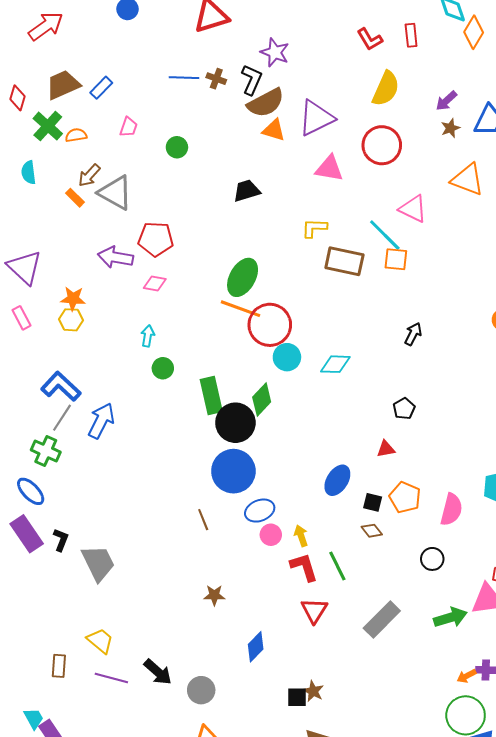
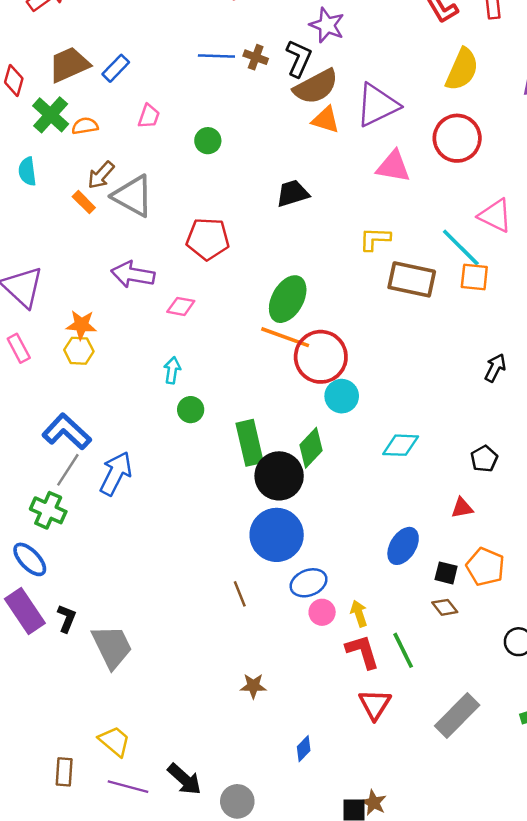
red pentagon: (156, 239) -> (208, 239), moved
cyan diamond: (335, 364) -> (401, 445), moved
blue diamond: (256, 647) -> (304, 749), size x0.7

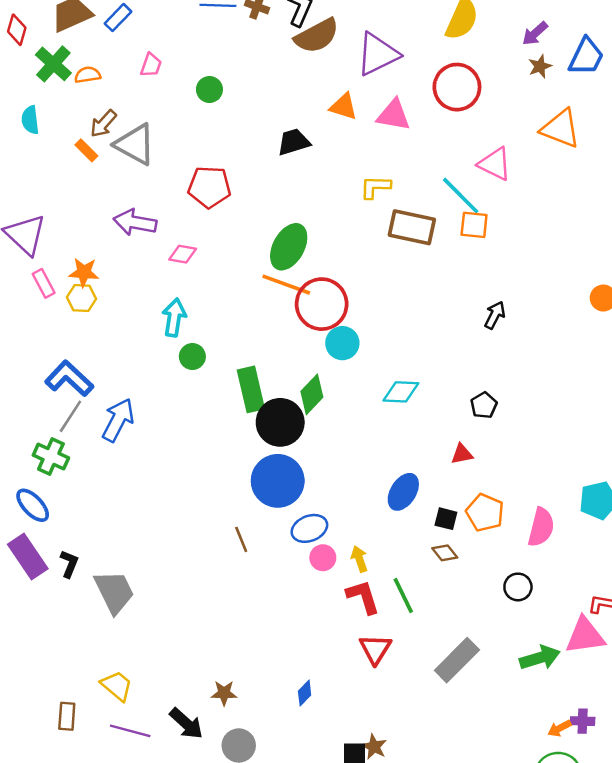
orange triangle: (326, 120) -> (344, 107), moved
pink rectangle: (19, 348) -> (44, 283), moved
cyan arrow: (172, 370) -> (174, 317), size x1.4
brown star: (253, 686) -> (224, 693), moved

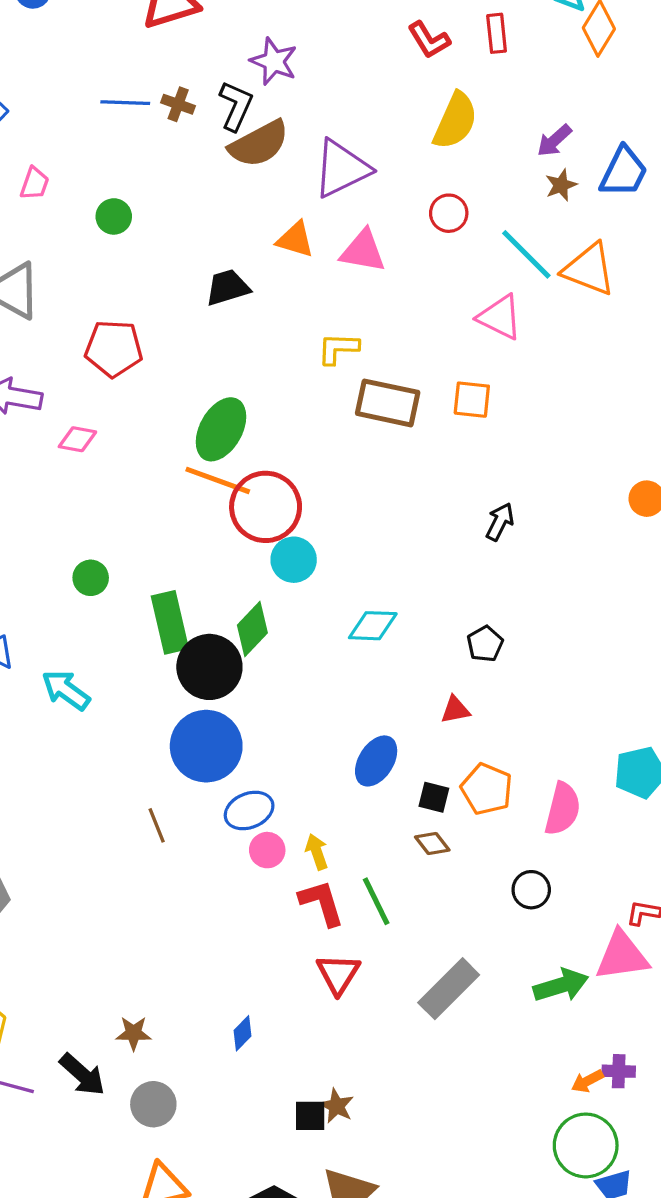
red circle: (457, 87) -> (449, 213), size x0.6
cyan line: (461, 196) -> (526, 254), moved
cyan arrow: (174, 317) -> (66, 690), moved, turned -63

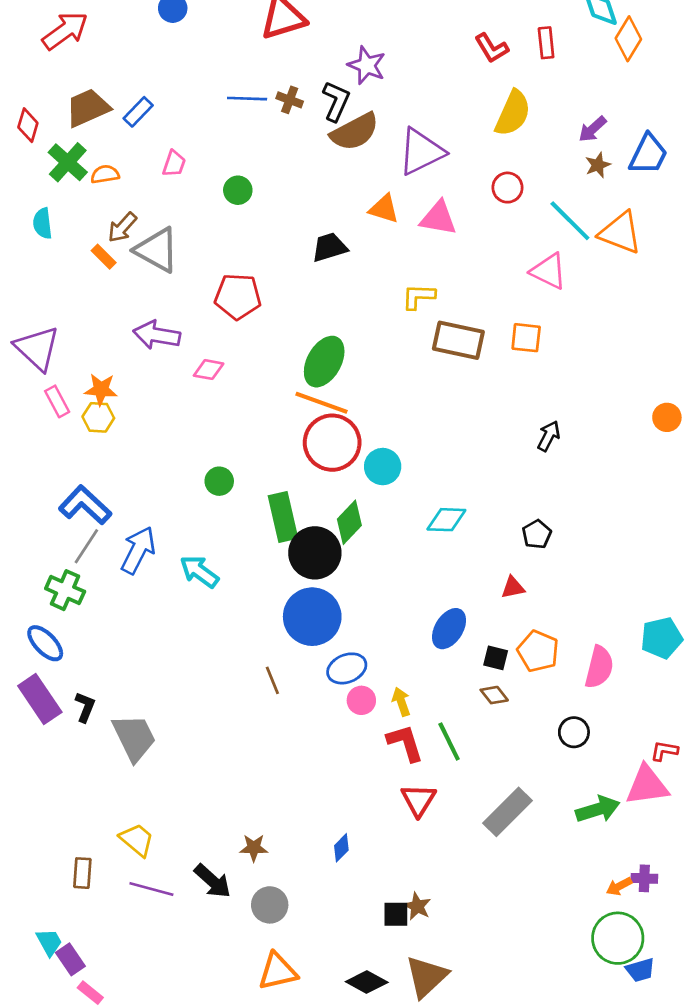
red circle: (266, 507) -> (332, 443), moved

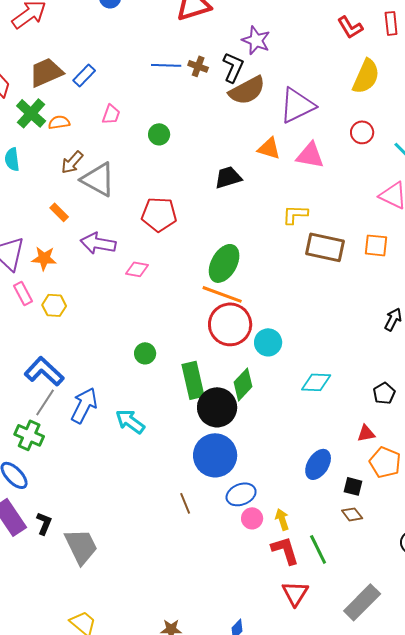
orange rectangle: (104, 257) -> (59, 212), moved
orange star: (101, 389) -> (44, 258), moved
orange pentagon: (538, 651) -> (385, 462), moved

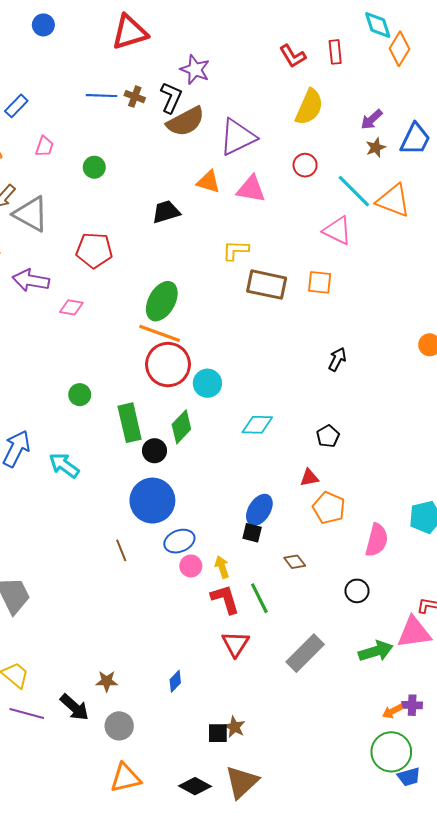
black circle: (217, 407) -> (154, 451), size x0.6
black square: (353, 486) -> (252, 533), moved

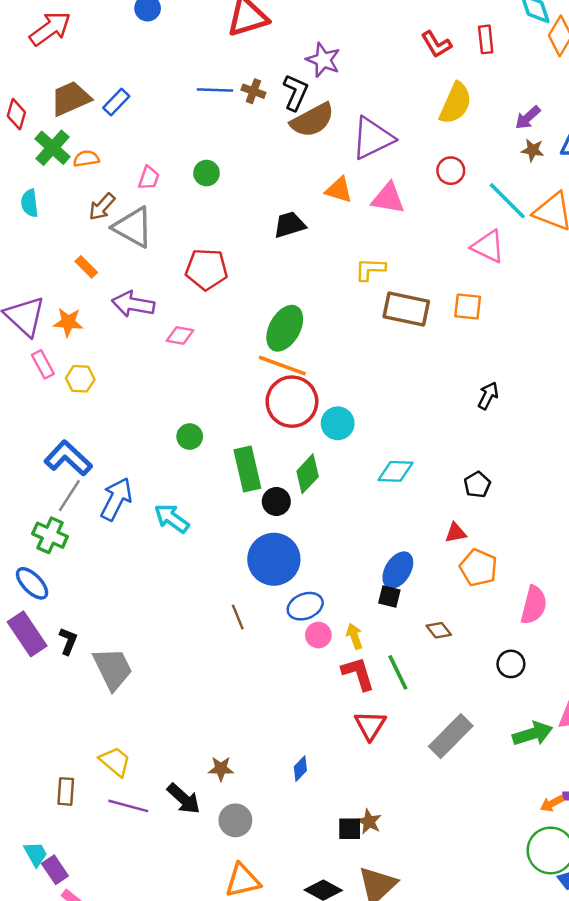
pink trapezoid: (44, 146) -> (149, 178), moved
brown star: (376, 147) -> (533, 150), turned 30

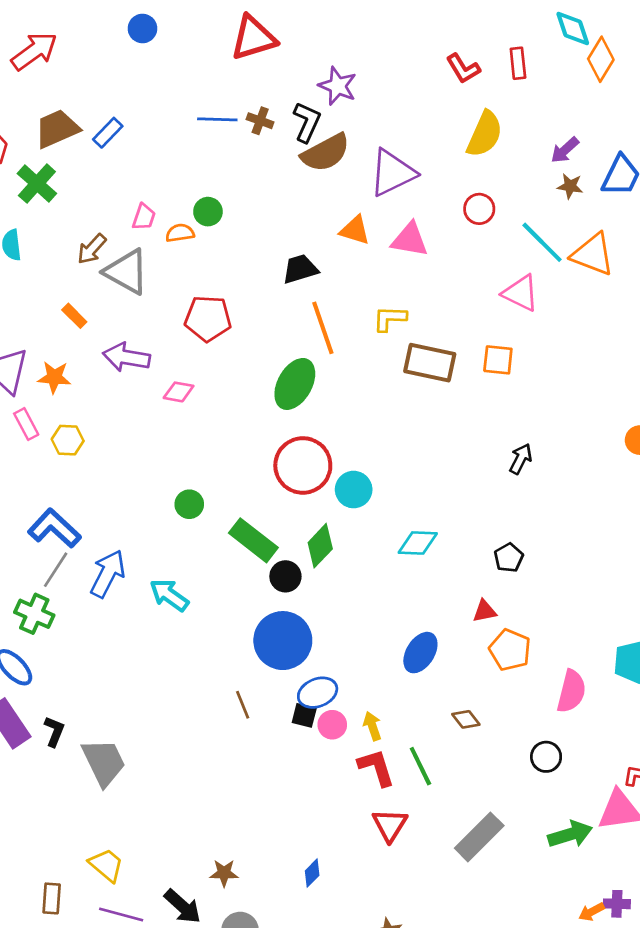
orange semicircle: (86, 159) -> (180, 233), moved
orange line: (282, 366) -> (323, 328), moved, turned 51
green rectangle: (247, 469) -> (253, 540), turned -39
black square: (389, 597) -> (304, 715), moved

